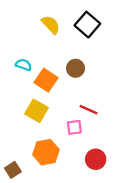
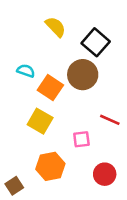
black square: (87, 25) -> (96, 42), moved
brown circle: (76, 68) -> (83, 75), size x1.5
red line: (89, 110) -> (110, 120), moved

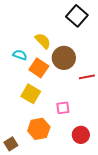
yellow semicircle: (56, 27) -> (43, 41), moved
black square: (96, 42) -> (77, 16), moved
red line: (110, 120) -> (87, 77), moved, turned -35

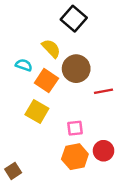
black square: (77, 16) -> (74, 19), moved
orange hexagon: (39, 129) -> (75, 157), moved
red circle: (81, 135) -> (104, 151), moved

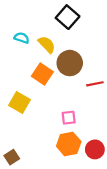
cyan semicircle: (24, 65) -> (22, 38), moved
yellow square: (37, 111) -> (19, 102), moved
red circle: (104, 151) -> (95, 149), moved

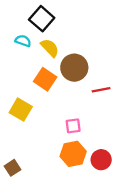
black square: (68, 17) -> (42, 19), moved

